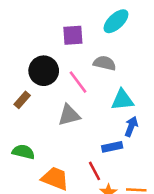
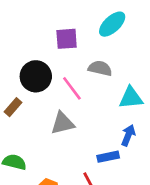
cyan triangle: (122, 100) -> (131, 98), moved

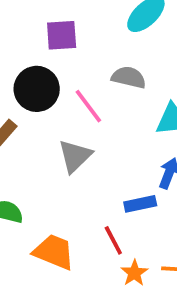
purple square: (67, 39) -> (62, 35), moved
gray triangle: (63, 123) -> (75, 156), turned -30

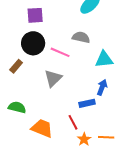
purple square: (62, 35) -> (35, 15), moved
pink line: (88, 106) -> (60, 52), turned -30

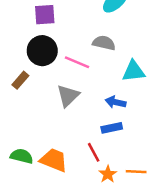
blue arrow: (102, 87) -> (116, 102), moved, turned -98
green semicircle: (17, 107) -> (22, 156), moved

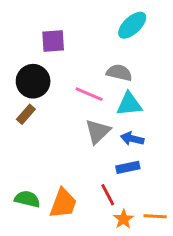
black circle: (42, 51) -> (33, 81), moved
cyan triangle: (134, 71) -> (129, 104), moved
gray triangle: (68, 96) -> (98, 132), moved
orange trapezoid: (54, 160) -> (63, 203), turned 88

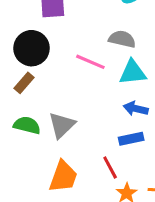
gray triangle: (98, 132) -> (62, 125), moved
green semicircle: (27, 199) -> (27, 125), moved

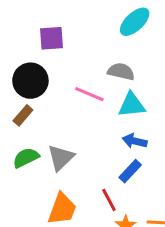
green semicircle: (27, 125) -> (26, 158), turned -40
blue rectangle: (131, 139) -> (130, 171), turned -35

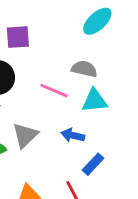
blue arrow: (135, 141) -> (73, 135), moved
gray triangle: (61, 158) -> (25, 135), moved

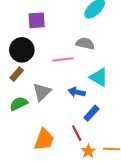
pink line: (54, 91) -> (63, 59), turned -30
cyan triangle: (94, 101) -> (99, 77), moved, turned 36

